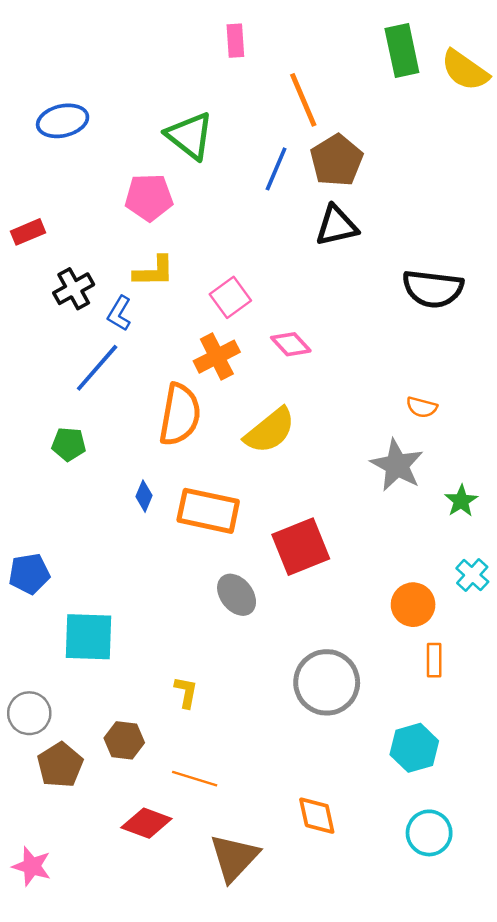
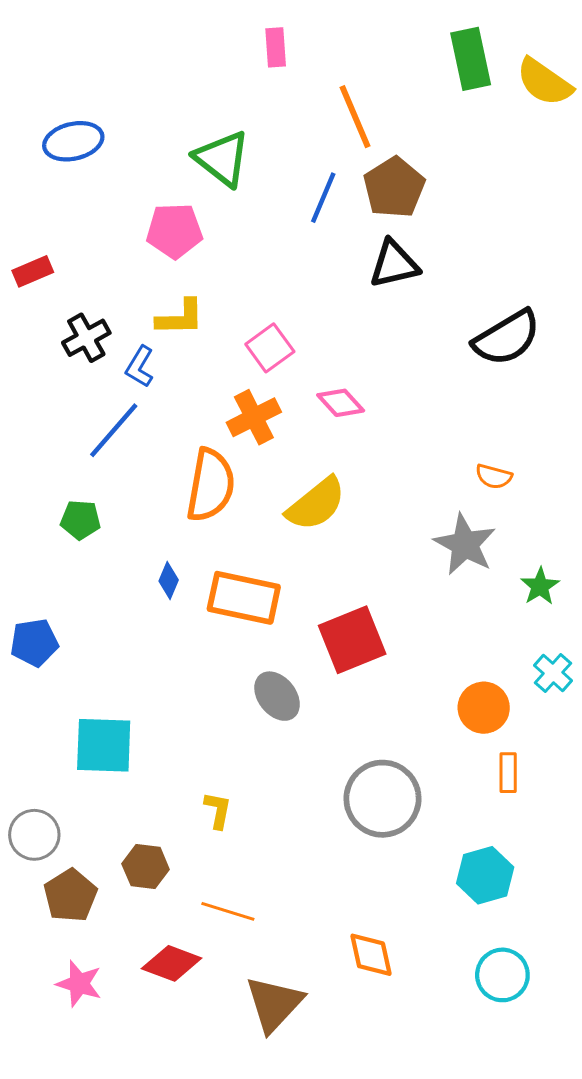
black semicircle: (433, 289) -> (507, 338), turned -38
blue pentagon: (29, 574) -> (34, 643), moved
pink star: (32, 866) -> (79, 984), moved

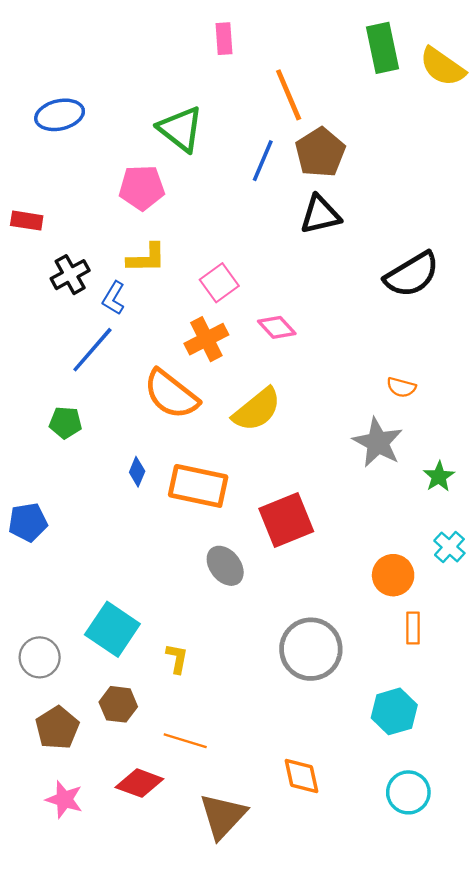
red rectangle: (33, 271) -> (27, 221), turned 32
orange semicircle: (211, 485) -> (171, 394), turned 118
cyan square: (104, 745) -> (112, 629), moved, turned 32
gray circle: (34, 835) -> (40, 657), moved

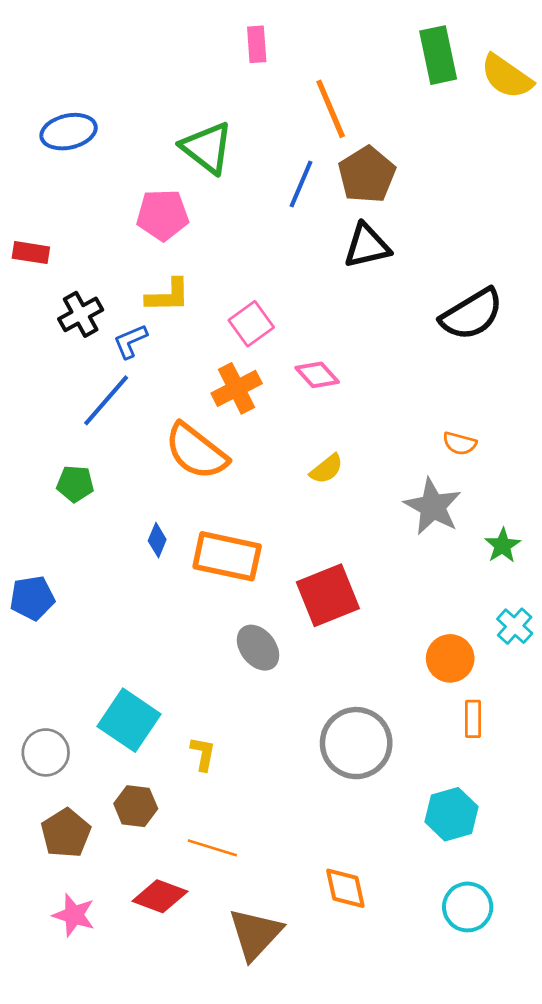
blue L-shape: (114, 298) -> (130, 341), turned 36
yellow semicircle: (257, 410) -> (327, 469), moved, size x0.6

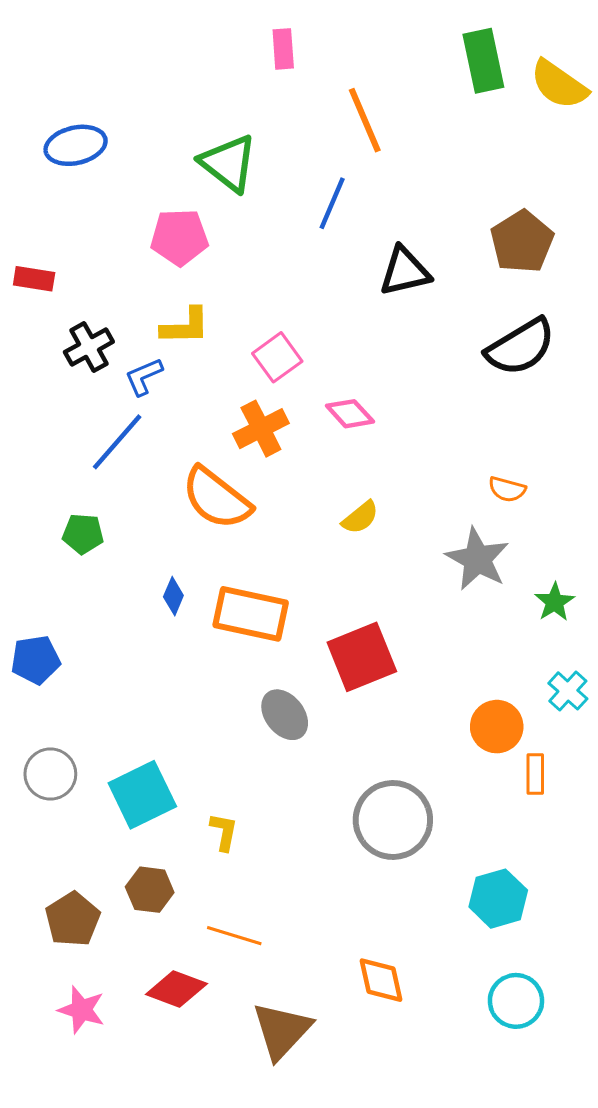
brown pentagon: (367, 175) -> (522, 242), moved
orange rectangle: (473, 719) -> (535, 774), moved
cyan square: (129, 720) -> (142, 795), turned 30
gray circle: (46, 752) -> (50, 774), moved

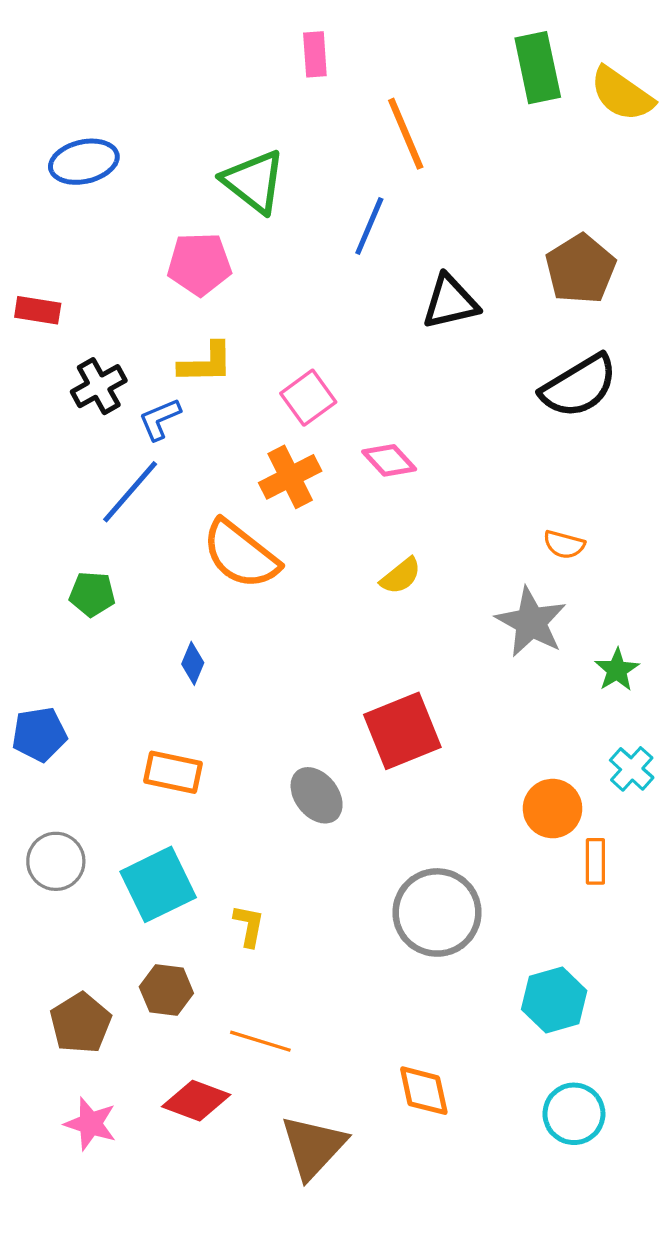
orange rectangle: (251, 614) -> (173, 772), moved, size x0.7

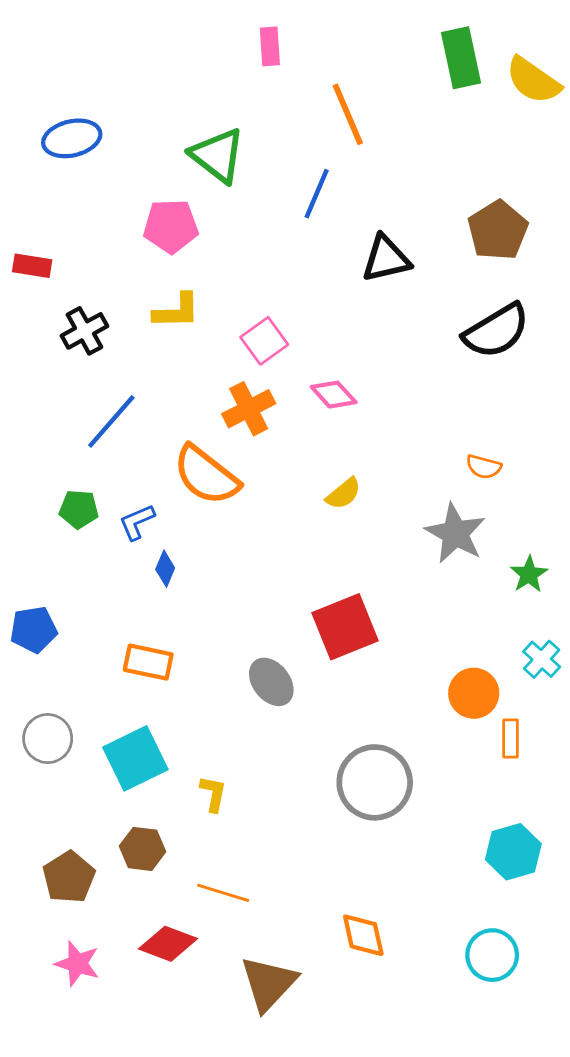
blue L-shape: (160, 419) -> (137, 522), moved
cyan hexagon: (554, 1000) -> (513, 852), moved

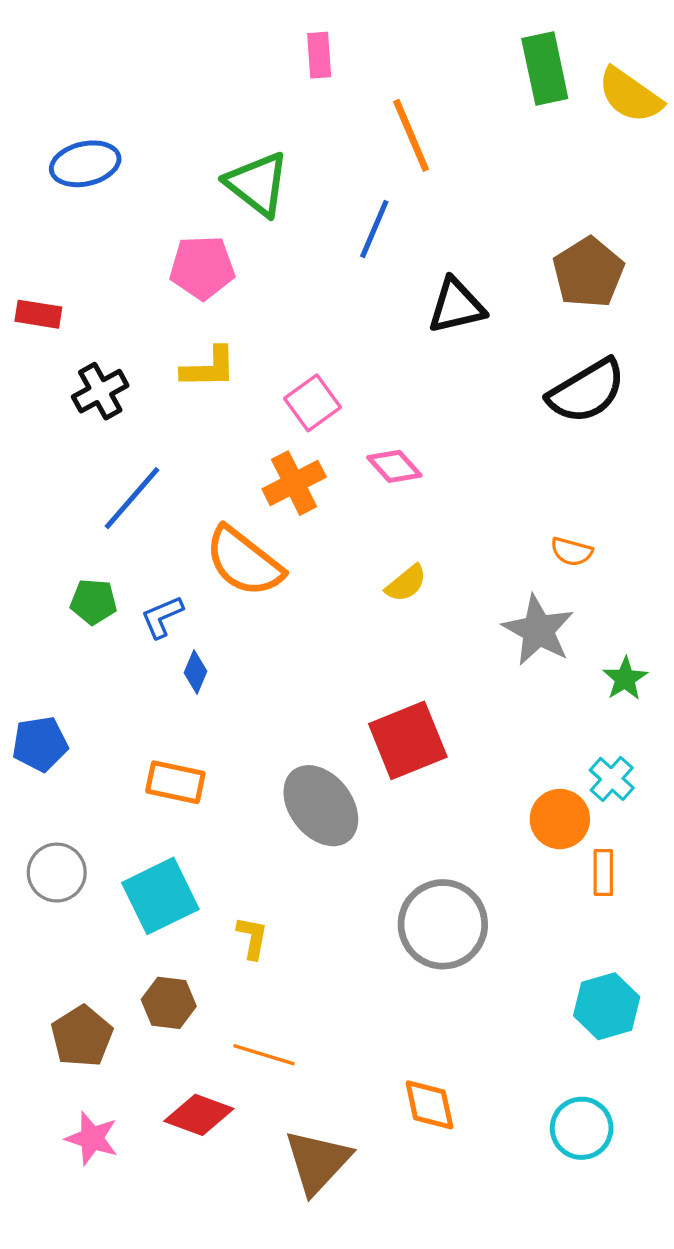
cyan cross: (542, 659) -> (612, 779), moved
gray ellipse: (271, 682) -> (321, 806), size x1.4

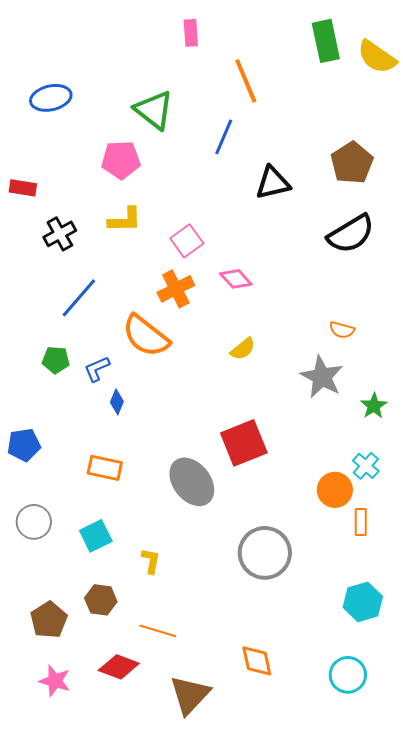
cyan square: (160, 896) -> (96, 536), size x0.7

